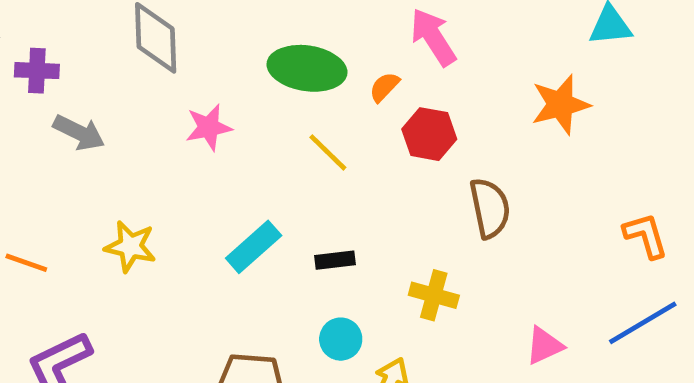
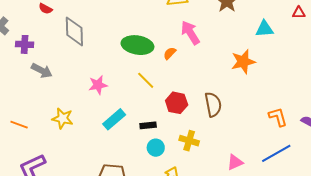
pink star: (209, 127) -> (98, 85), moved
red hexagon: (429, 134) -> (177, 103), moved
cyan circle: (341, 339) -> (156, 148), moved

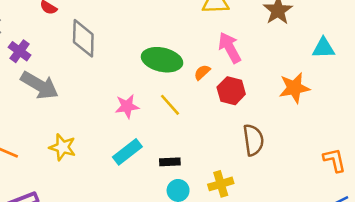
purple cross: (25, 44) -> (20, 51), turned 30
gray arrow: (42, 71) -> (40, 85), size x1.4
pink star: (98, 85) -> (127, 106), moved
red hexagon: (177, 103) -> (231, 91), moved
yellow cross: (189, 141) -> (221, 184), turned -36

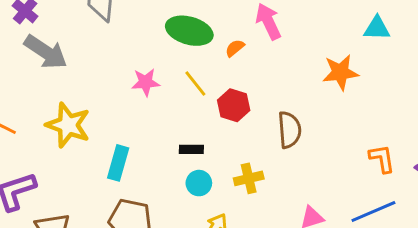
red hexagon: (231, 91) -> (234, 105), moved
yellow star: (63, 147) -> (68, 125), size x1.4
cyan rectangle: (127, 152) -> (118, 163), moved, turned -40

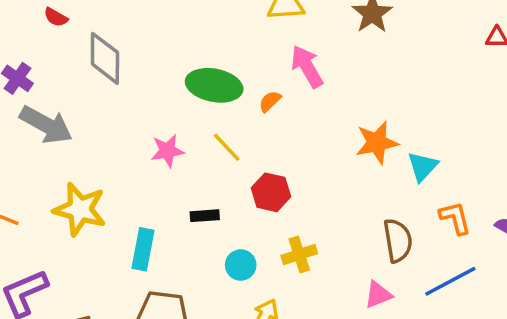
cyan triangle: (377, 28) -> (423, 166), moved, turned -44
orange star: (340, 72) -> (377, 143), moved
red hexagon: (234, 105) -> (271, 192), moved
brown semicircle: (289, 130) -> (398, 240), moved
black rectangle: (191, 149) -> (205, 216), moved

